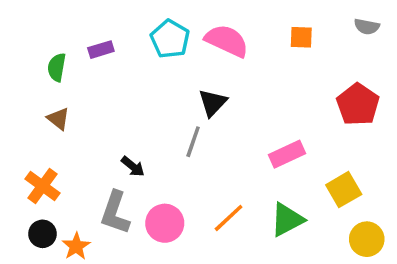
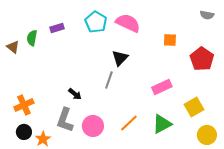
orange square: (301, 37) -> (170, 40), moved
brown triangle: (58, 119) -> (13, 47), moved
orange cross: (42, 186) -> (24, 105), turned 30

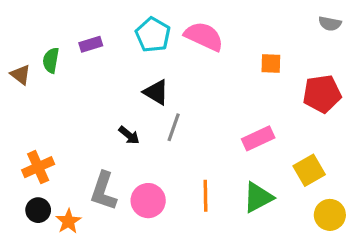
black triangle: (120, 58) -> (156, 92), moved, turned -42
red pentagon: (202, 59) -> (322, 94), turned 30
black arrow: (75, 94) -> (129, 135), moved
orange line: (129, 123) -> (206, 196), turned -48

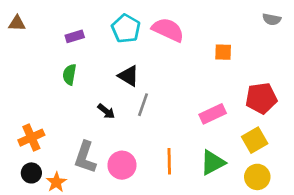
green semicircle: (51, 60) -> (69, 74), moved
brown triangle: (21, 75) -> (17, 23), moved, turned -36
red pentagon: (322, 94) -> (261, 98), moved
yellow circle: (330, 215) -> (257, 177), moved

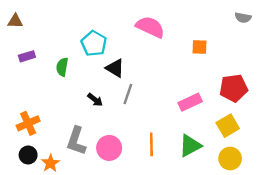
cyan pentagon: (126, 29) -> (94, 43), moved
purple rectangle: (75, 36) -> (27, 56), moved

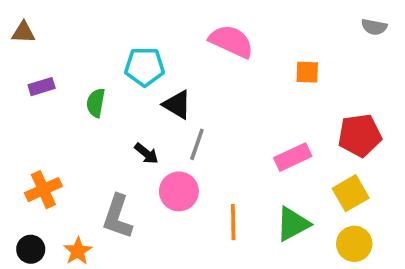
cyan pentagon: (94, 43) -> (145, 67), turned -30
pink circle: (109, 148) -> (179, 191), moved
black circle: (28, 155) -> (31, 249), moved

